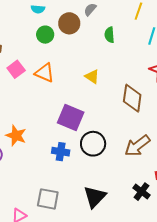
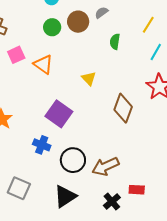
black circle: (93, 144) -> (73, 160), moved
brown arrow: (137, 146) -> (105, 166), moved

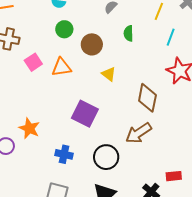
brown circle: (78, 22) -> (92, 44), moved
orange triangle: (43, 64) -> (61, 67), turned -35
blue cross: (42, 145) -> (64, 154), moved
brown arrow: (105, 166) -> (138, 133), moved

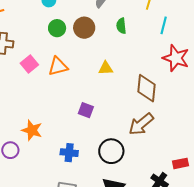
brown circle: (92, 44) -> (84, 28), moved
yellow triangle: (109, 74) -> (106, 68), turned -35
purple square: (85, 114) -> (86, 110), size x0.6

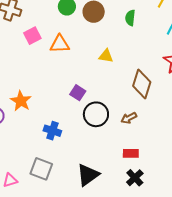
brown arrow: (141, 124) -> (129, 118), size x0.6
black circle: (111, 151) -> (96, 114), moved
red rectangle: (180, 163) -> (131, 153), moved

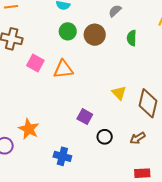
pink square: (32, 36) -> (35, 63), turned -30
yellow triangle: (106, 56) -> (119, 93), moved, turned 42
black circle: (96, 114) -> (105, 137), size x0.6

